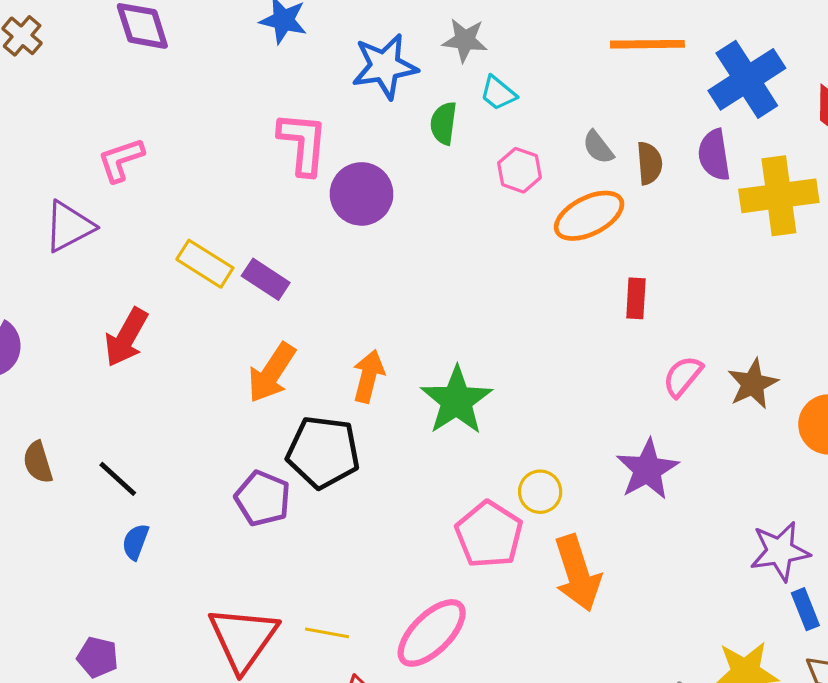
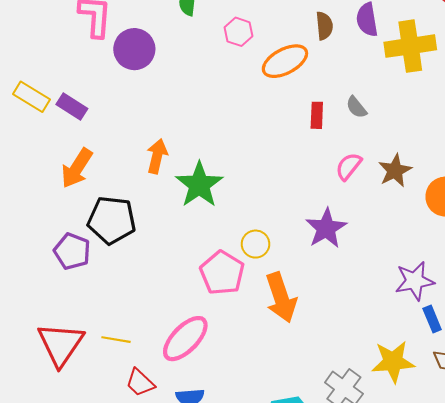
gray semicircle: (598, 147) -> (356, 107), moved
orange arrow: (369, 376) -> (157, 156), moved

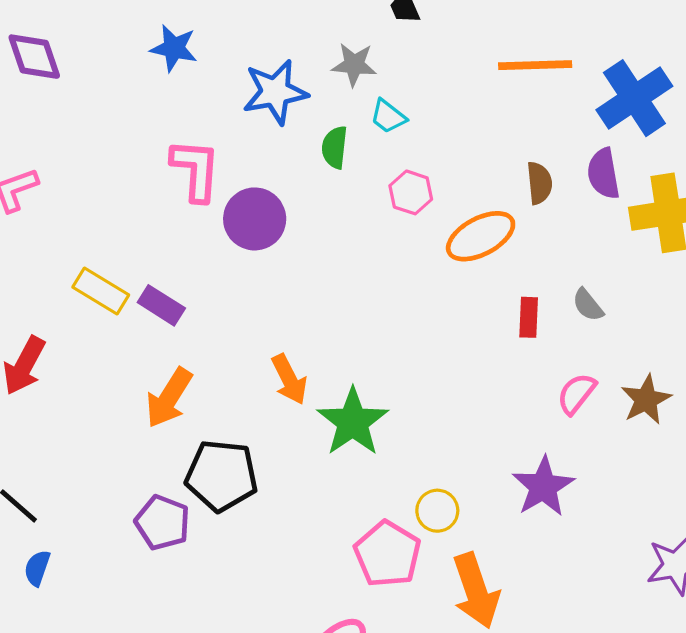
orange arrow: (157, 156) -> (289, 379), turned 140

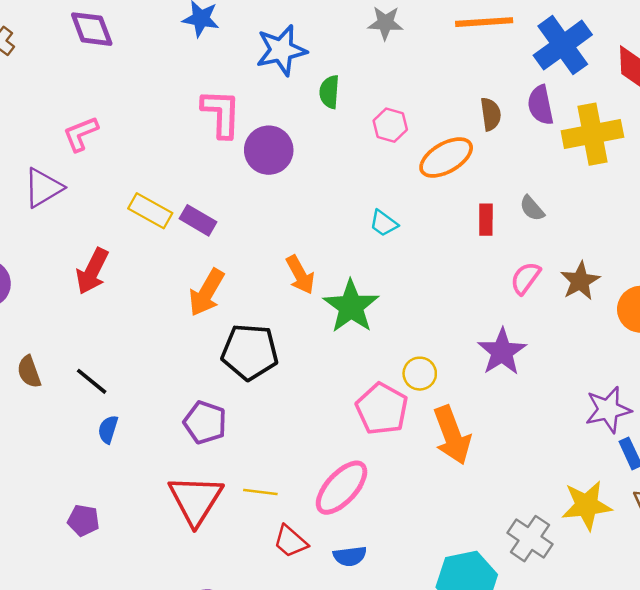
gray star: (354, 65) -> (385, 23), moved
cyan trapezoid: (388, 116) -> (384, 223), moved
purple pentagon: (162, 523) -> (205, 422), moved

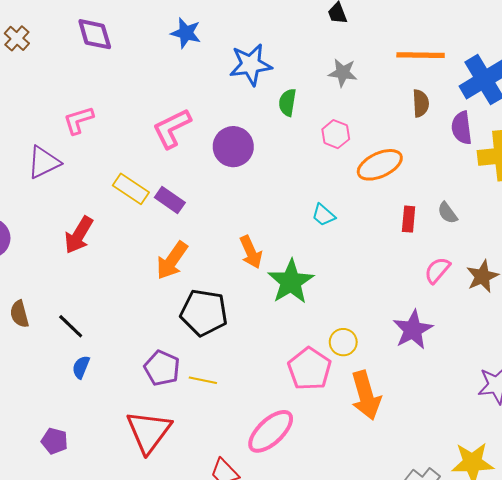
gray star: (385, 23) -> (343, 73), moved
pink L-shape: (221, 113) -> (172, 128), moved, turned -123
brown semicircle: (491, 114) -> (421, 103), moved
yellow line: (260, 492) -> (203, 380), moved

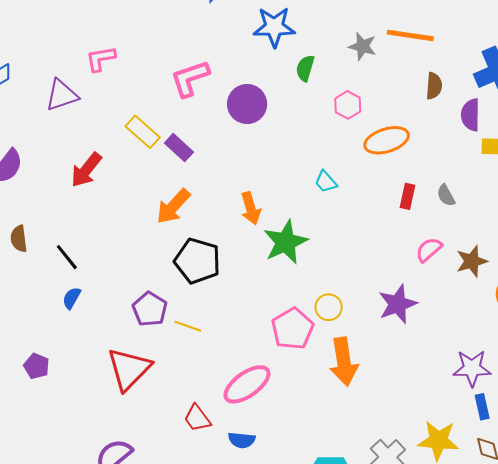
orange line: (421, 55) -> (410, 35), moved

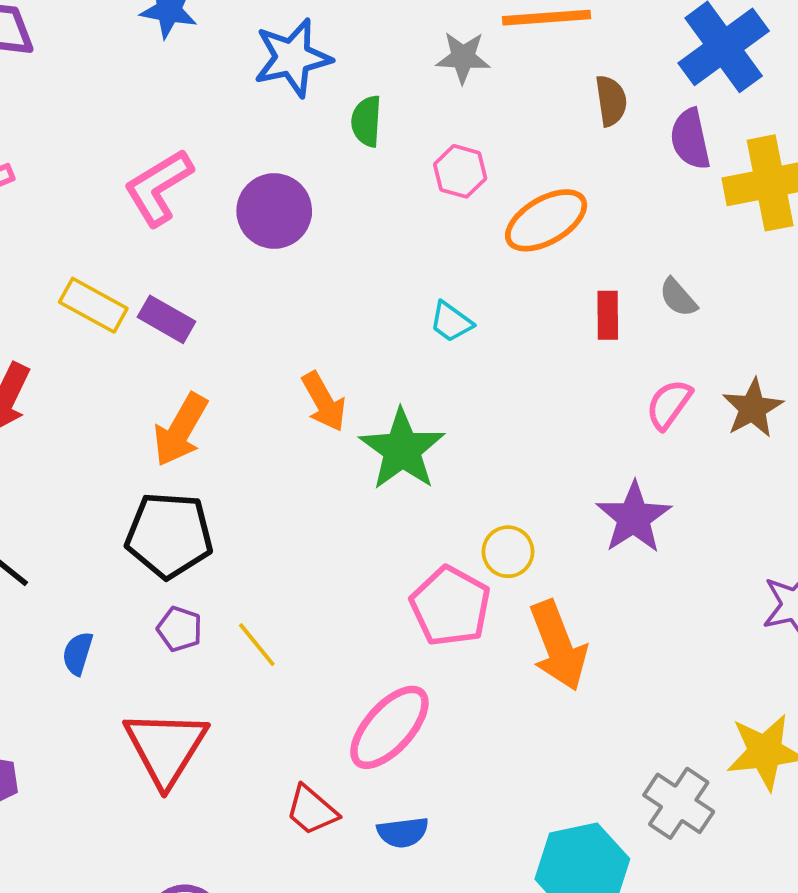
black pentagon: (197, 261) -> (169, 535), moved
blue semicircle: (72, 298) -> (78, 653), moved
purple pentagon: (150, 309) -> (180, 629), size x0.7
yellow line: (188, 326) -> (257, 645), turned 44

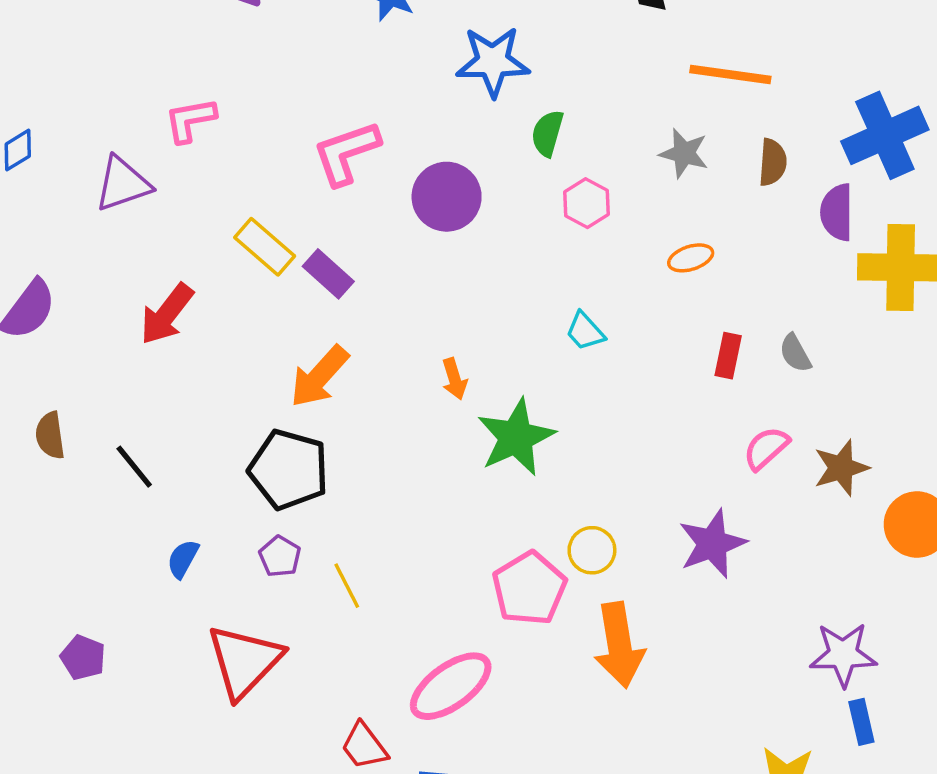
gray star: (463, 57) -> (684, 153), moved
pink hexagon: (460, 171) -> (586, 203), moved
orange ellipse: (546, 220) -> (691, 258), size x0.6
orange arrow: (324, 402) -> (454, 379), size x0.7

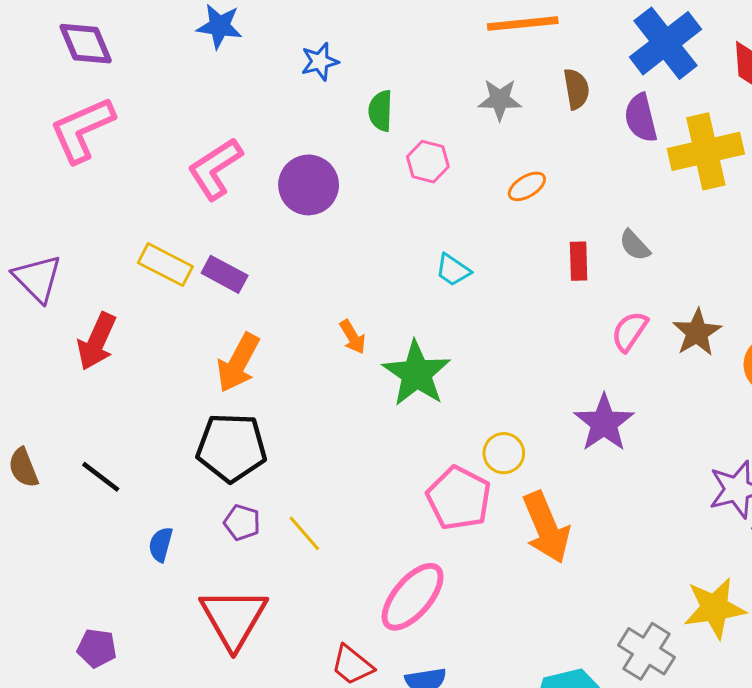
blue star: (493, 62) -> (320, 62), size x0.6
pink L-shape: (190, 120) -> (82, 130), moved, size x1.5
purple triangle: (123, 184) -> (37, 278), moved, turned -42

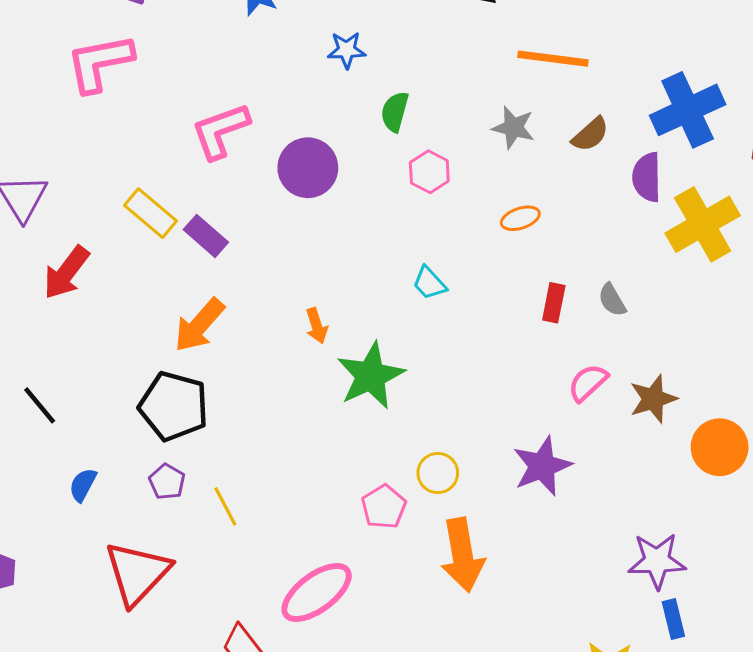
brown semicircle: (576, 89) -> (590, 134), turned 45
yellow cross: (706, 151) -> (703, 224), turned -30
pink pentagon: (459, 498) -> (384, 507), size x0.7

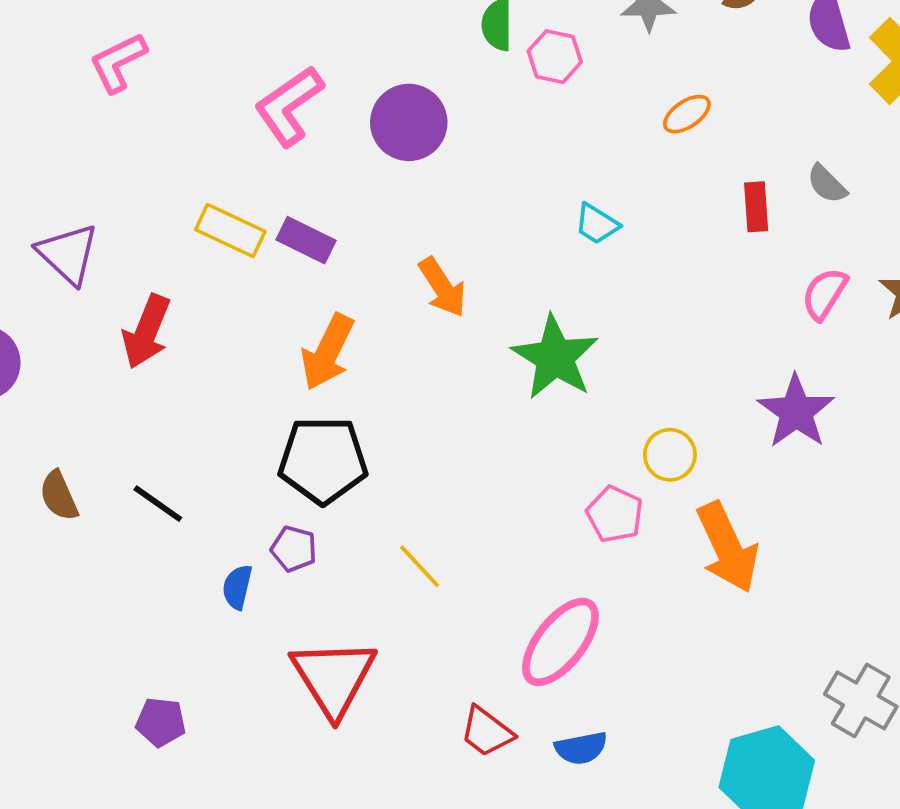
pink L-shape: (100, 63) -> (118, 62), size x0.7
pink hexagon: (429, 172) -> (555, 57), moved
orange arrow: (317, 326) -> (442, 287), moved, size x1.4
purple pentagon: (167, 482) -> (294, 549), moved

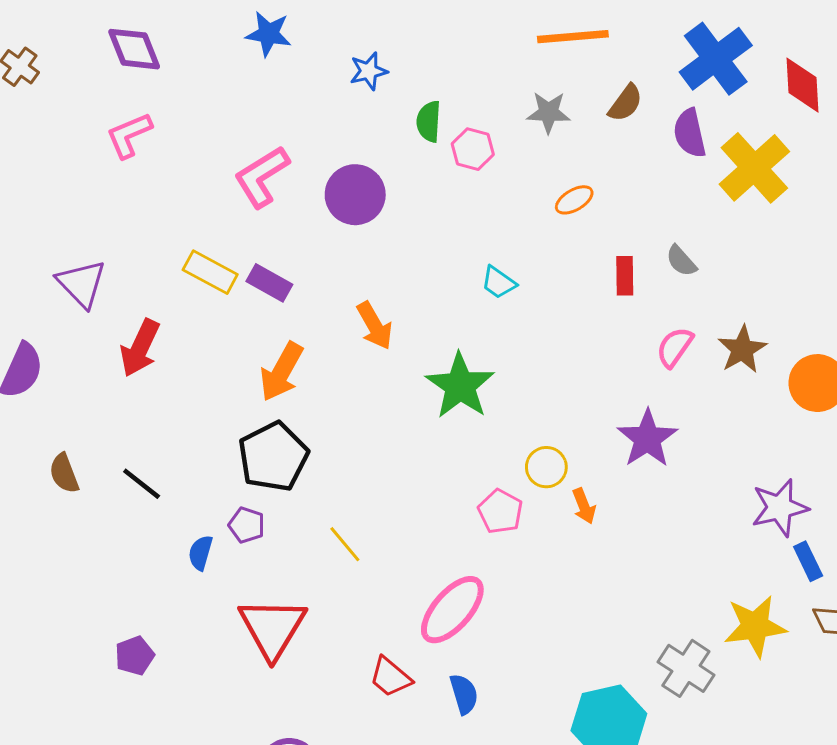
black pentagon: (323, 460) -> (273, 457), turned -30
orange arrow: (727, 547) -> (584, 506), moved, size x0.5
purple pentagon: (161, 722) -> (135, 656), turned -30
blue semicircle: (581, 748) -> (464, 694), turned -99

